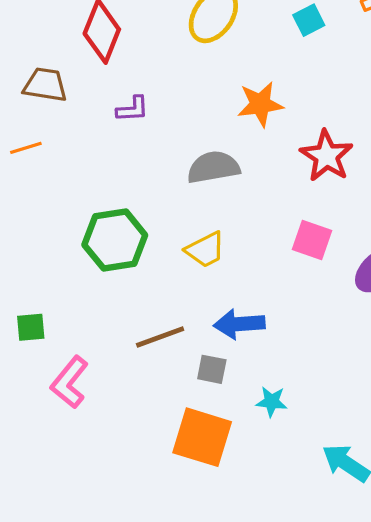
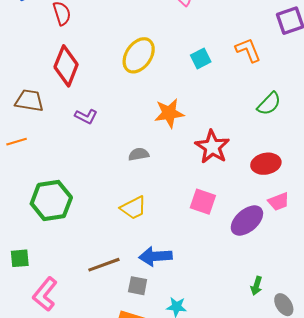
purple L-shape: (133, 109) -> (86, 116), turned 30
gray semicircle: (213, 167) -> (139, 154), size x0.6
green hexagon: (115, 240) -> (51, 201), moved

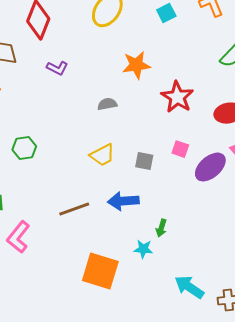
green hexagon: (51, 201) -> (24, 148), size x0.6
pink square: (203, 202) -> (180, 149), moved, size x0.7
gray square: (138, 286) -> (144, 161), moved
green arrow: (256, 286) -> (161, 228), moved

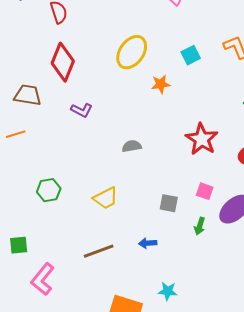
orange star: (136, 65) -> (161, 84), moved, size x0.7
yellow trapezoid: (102, 155) -> (106, 198), moved
blue arrow: (123, 201) -> (148, 243), size x0.6
green arrow: (161, 228) -> (200, 226), moved

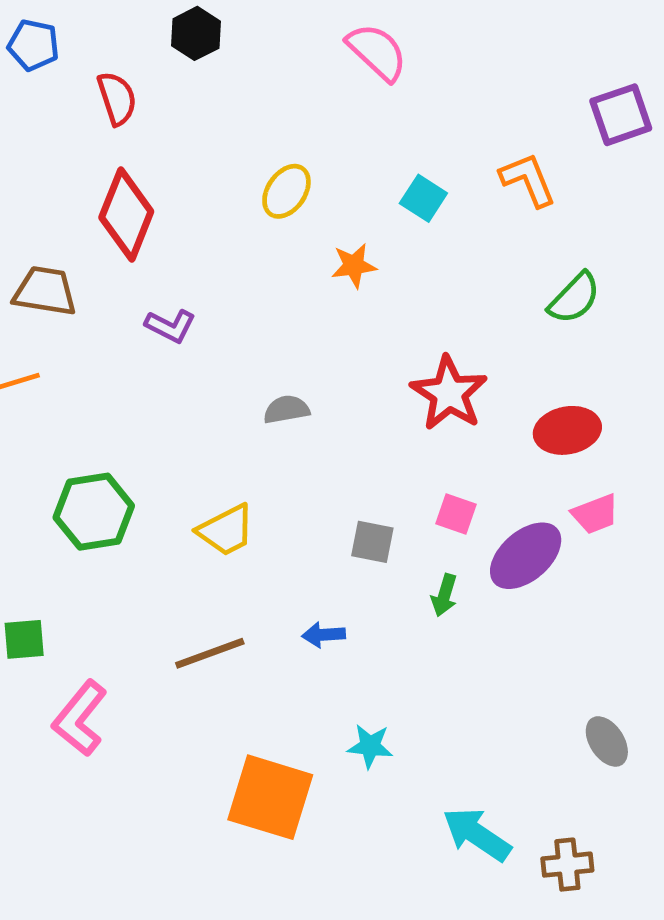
yellow ellipse: (132, 52) -> (286, 191), size x0.7
cyan square: (191, 55) -> (423, 198), turned -30
green hexagon: (49, 190) -> (94, 512), size x1.4

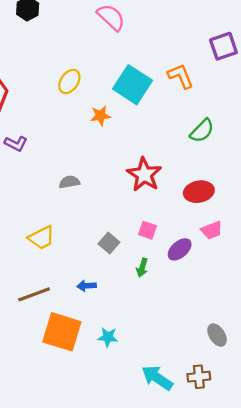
cyan square: (423, 198) -> (133, 85), size x1.8
gray square: (372, 542) -> (109, 243), turned 30
purple ellipse: (526, 556) -> (180, 249), size x0.7
orange square: (270, 797) -> (62, 332), moved
brown cross: (567, 865) -> (199, 377), moved

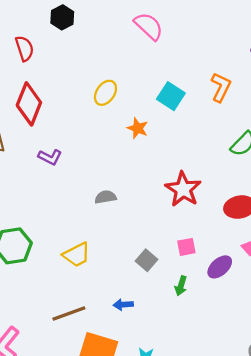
orange L-shape: (181, 76) -> (221, 87), turned 48
cyan square: (133, 85) -> (171, 96), size x0.7
orange star: (100, 116) -> (138, 128), turned 30
pink square: (147, 230) -> (186, 247), turned -30

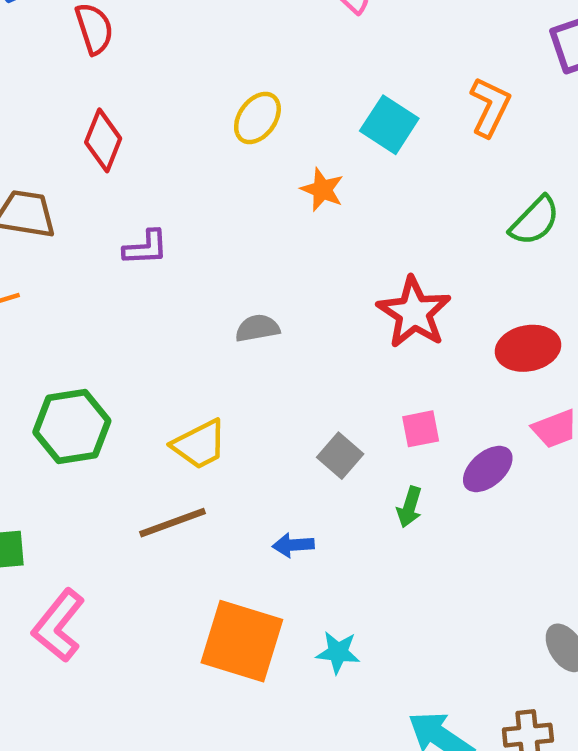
red diamond: (29, 104) -> (103, 140), size x0.7
purple L-shape: (50, 157) -> (146, 248), turned -30
brown line: (69, 313) -> (172, 523), moved

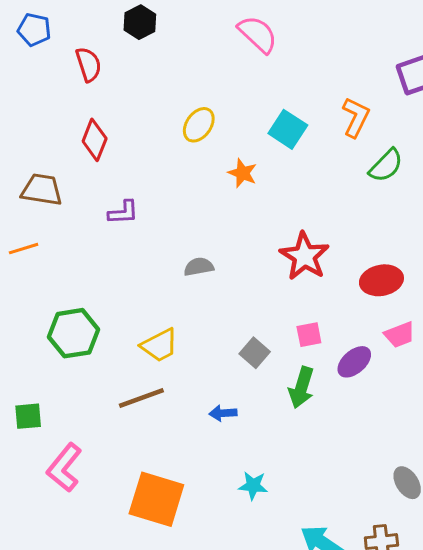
green semicircle: (535, 221) -> (386, 166), moved
green arrow: (409, 507) -> (301, 388), size x1.5
orange square: (242, 641) -> (156, 499), moved

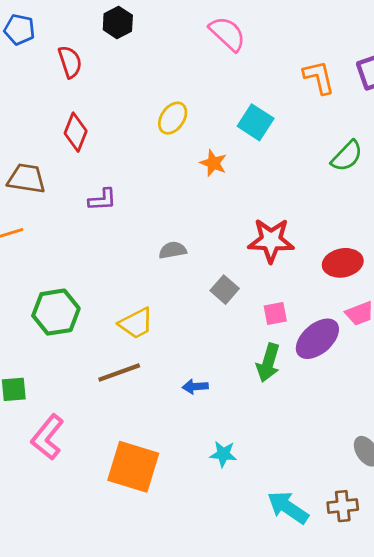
orange L-shape: (356, 117) -> (319, 77), moved, turned -39
red star: (304, 256) -> (271, 240), turned -30
gray square: (255, 353) -> (225, 290), moved
purple ellipse: (354, 362) -> (317, 339), size x1.4

